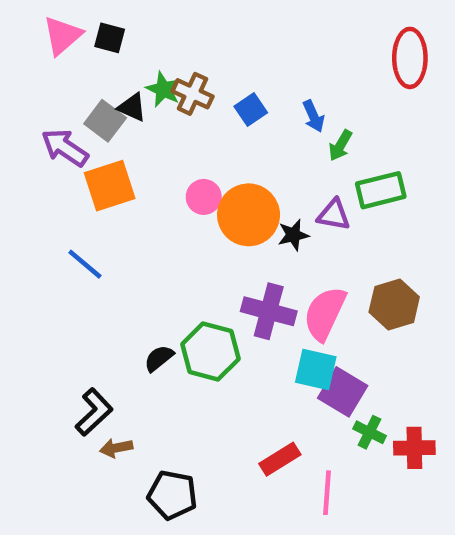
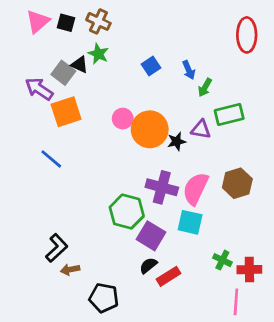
brown cross: (192, 94) -> (98, 21), moved
black semicircle: (159, 358) -> (148, 265), moved
purple square: (343, 392) -> (151, 236), moved
pink line: (327, 493) -> (236, 302), moved

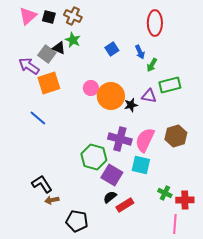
red ellipse: (247, 35) -> (155, 23), moved
black L-shape: (57, 248) -> (42, 184), turned -80

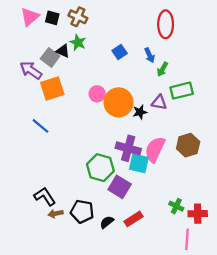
cyan square: (141, 165) -> (139, 163), moved
black semicircle: (110, 197) -> (107, 222), moved
black pentagon: (77, 221) -> (82, 211), moved

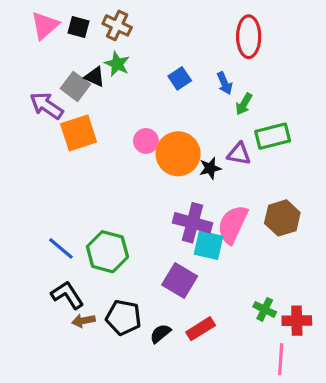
blue line: (40, 126) -> (61, 248), moved
green hexagon: (100, 168) -> (107, 252), moved

